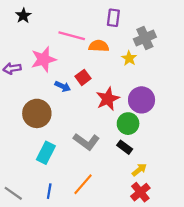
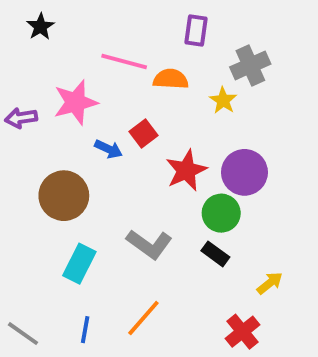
yellow arrow: (139, 170) -> (270, 283), moved

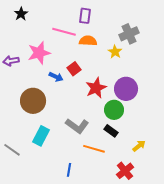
purple rectangle: (196, 31) -> (85, 16), moved
orange line: (143, 318) -> (94, 149), moved, turned 65
blue line: (85, 330) -> (69, 170), moved
gray line: (23, 334) -> (12, 150), moved

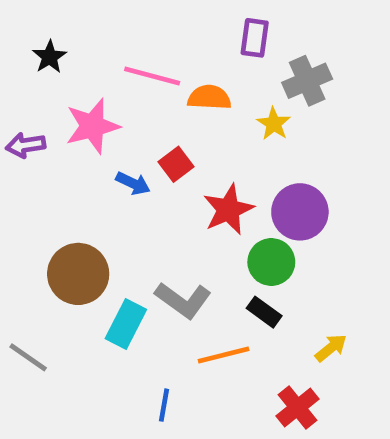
black star: (21, 14) -> (50, 57), moved
purple rectangle: (85, 16) -> (255, 38), moved
brown circle: (33, 101) -> (78, 274), moved
cyan rectangle: (41, 136) -> (126, 324), moved
orange line: (94, 149) -> (224, 355), turned -30

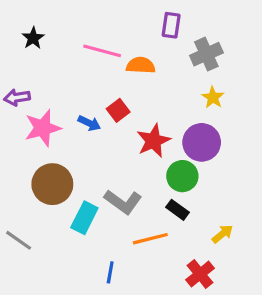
yellow star: (274, 124) -> (213, 97), moved
pink star: (92, 126) -> (43, 128), moved

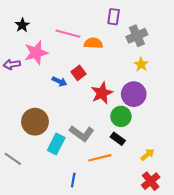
pink star: (43, 128) -> (36, 53), moved
red cross: (200, 274) -> (151, 181), moved

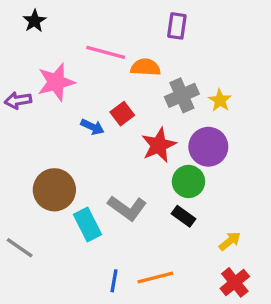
black star: (22, 25) -> (35, 21), moved
gray cross: (137, 36) -> (182, 95), moved
cyan rectangle: (56, 144) -> (87, 225), turned -54
orange line: (100, 158) -> (155, 278), moved

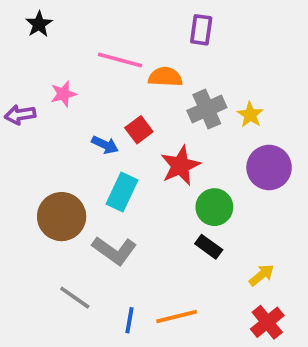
pink star: (56, 82) -> (63, 94), size x0.6
purple circle: (208, 147) -> (269, 168), moved
gray L-shape: (127, 208) -> (114, 251), moved
cyan rectangle: (87, 225) -> (122, 192), moved, turned 52
gray line: (20, 248) -> (75, 298), moved

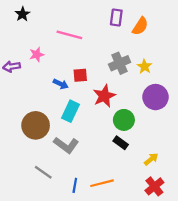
orange semicircle: (165, 77) -> (140, 26), moved, turned 120
red square: (139, 130) -> (80, 75), turned 32

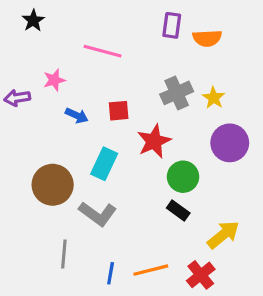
orange semicircle: (140, 26) -> (207, 38), turned 54
blue arrow: (61, 84) -> (77, 116), moved
yellow arrow: (151, 159) -> (223, 235), size x1.5
gray line: (43, 172) -> (64, 254), turned 60
red cross: (154, 186) -> (201, 275), moved

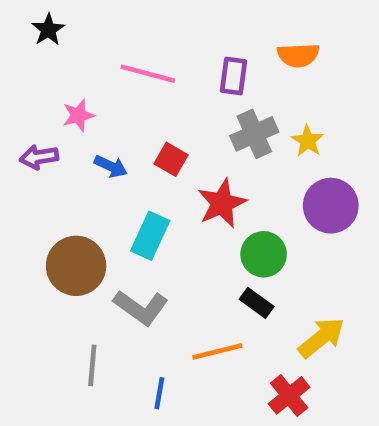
purple rectangle: (172, 25) -> (233, 76), moved
purple arrow: (17, 98) -> (39, 157), moved
red square: (119, 111) -> (171, 159), turned 35
orange line: (151, 270) -> (217, 351), moved

